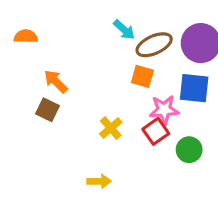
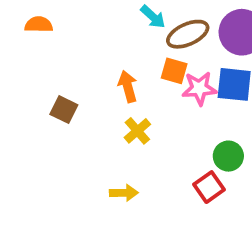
orange arrow: (56, 81) -> (128, 86), moved, turned 30
pink star: (164, 110) -> (199, 88), moved
red square: (156, 131) -> (209, 187), moved

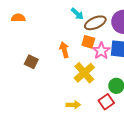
pink star: (199, 88) -> (101, 51), turned -30
yellow cross: (137, 131) -> (84, 73), moved, size x1.5
yellow arrow: (124, 193) -> (73, 105), moved

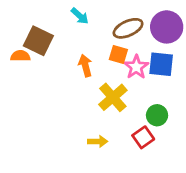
cyan arrow: (77, 14) -> (80, 16), moved
orange semicircle: (18, 18) -> (20, 56), moved
brown square: (31, 62) -> (38, 41), moved, size x1.5

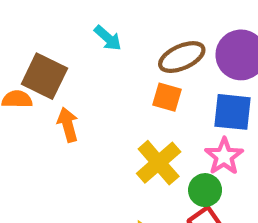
orange arrow: (85, 66) -> (68, 125), moved
pink star: (136, 67) -> (224, 156), moved
green circle: (157, 115) -> (205, 190), moved

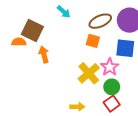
pink star: (224, 156) -> (110, 67), moved

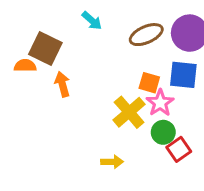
orange square: (93, 41) -> (149, 83), moved
red square: (112, 104) -> (179, 149), moved

